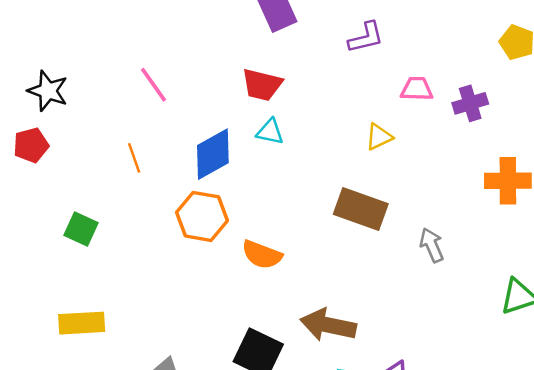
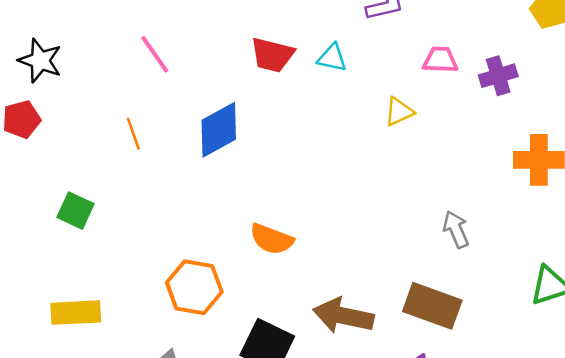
cyan triangle: (270, 132) -> (332, 58), moved
brown rectangle: (361, 209) -> (432, 306), moved
orange hexagon: (202, 216) -> (194, 287), moved

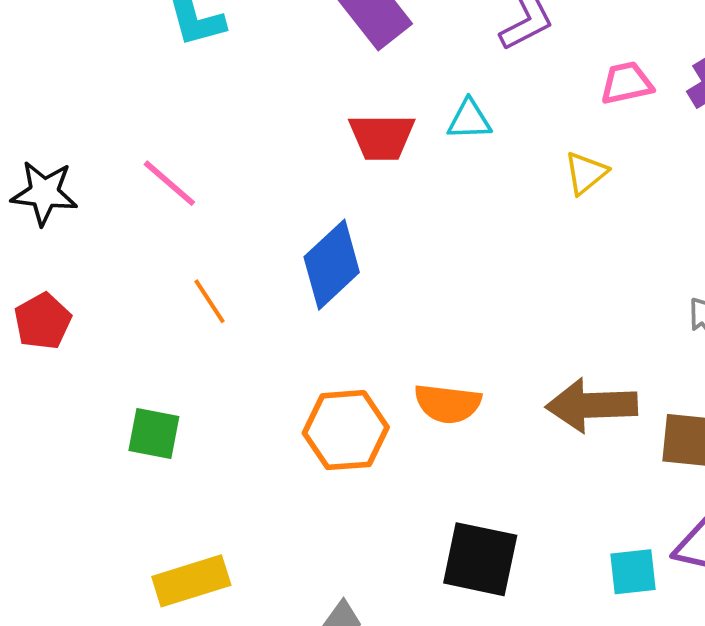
pink line: (155, 54) -> (169, 183), moved
black star: (40, 61) -> (44, 193), moved
orange hexagon: (194, 287) -> (346, 430), moved
brown arrow: (343, 316) -> (592, 405), moved

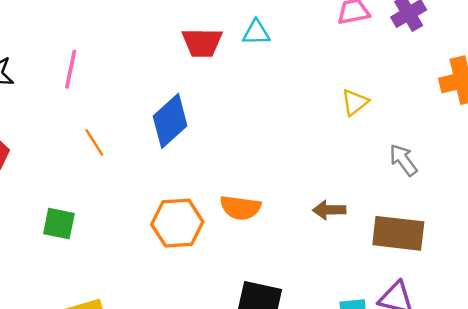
yellow triangle: (586, 173) -> (355, 102), moved
pink line: (169, 183) -> (71, 69), turned 60
brown arrow: (592, 405) -> (329, 210), size x0.6

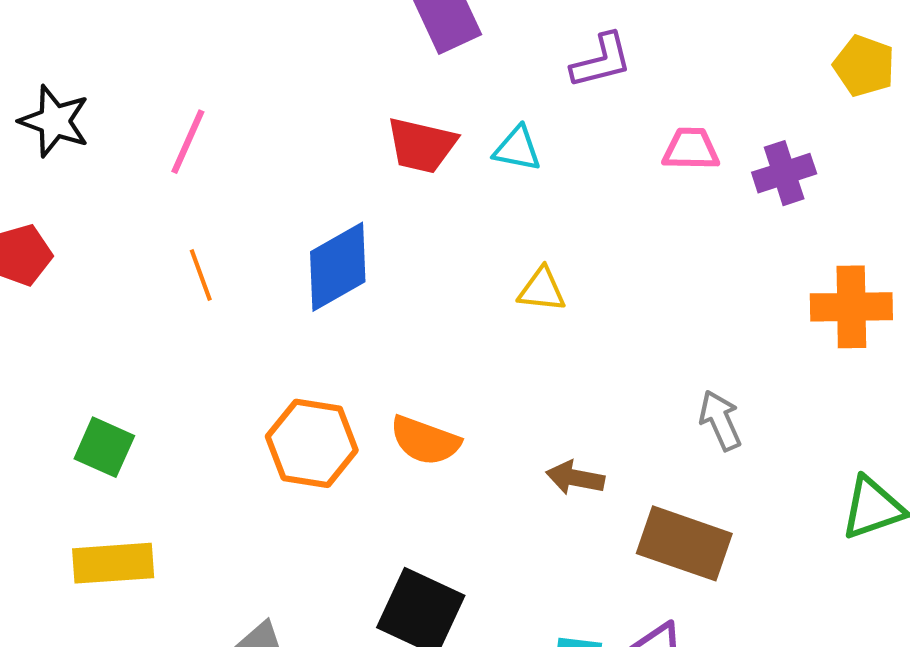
yellow triangle: (355, 102) -> (542, 290), moved, turned 32
green square: (59, 224) -> (104, 447), moved

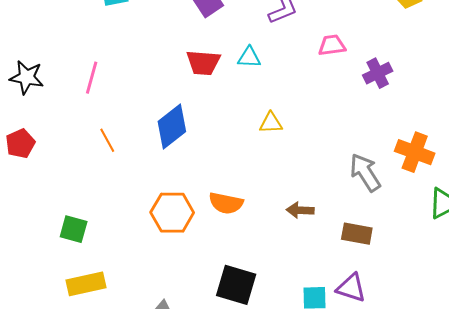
purple cross: (784, 173) -> (378, 73), moved
orange cross: (851, 307) -> (415, 152), moved, turned 30
gray arrow: (720, 420) -> (365, 172), size x1.4
brown rectangle: (684, 543) -> (357, 234), size x0.7

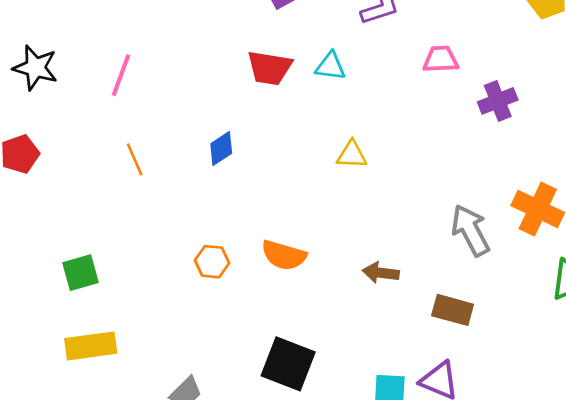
blue diamond: (172, 127) -> (221, 148), size x0.6
orange hexagon: (172, 213) -> (212, 262), size x0.6
green square: (74, 229) -> (80, 273), turned -36

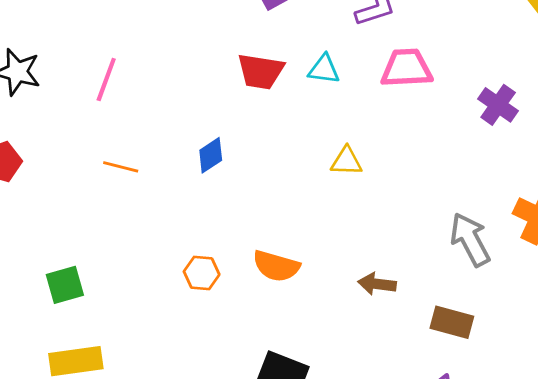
pink trapezoid: (441, 59) -> (407, 68), moved, size x1.4
purple cross: (498, 101) -> (498, 105), turned -33
orange line: (135, 159) -> (121, 167), turned -52

